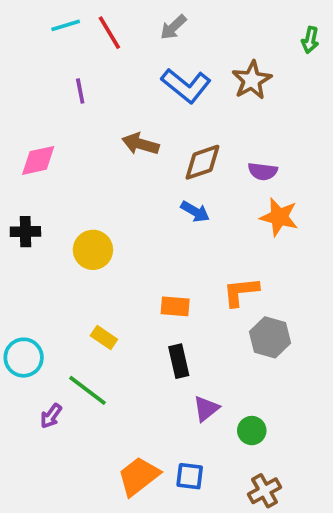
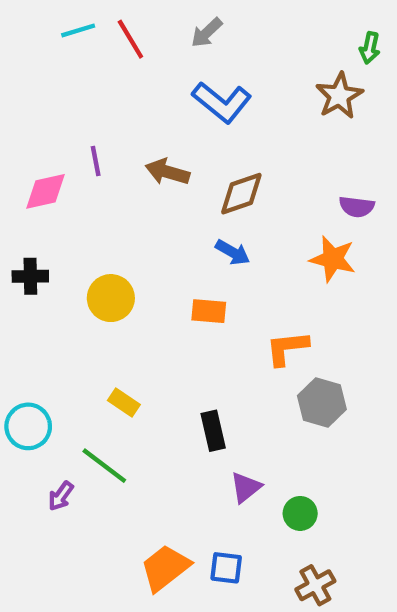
brown star: (252, 80) -> (339, 96), moved
purple line: (80, 91) -> (96, 161), moved
purple semicircle: (263, 171) -> (357, 207), moved
orange rectangle: (175, 306) -> (209, 311), moved

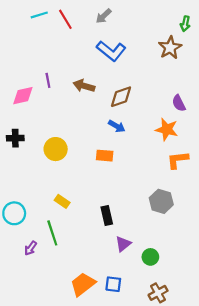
purple semicircle: (357, 207) -> (179, 103), turned 56
orange L-shape: (287, 348) -> (178, 160), moved
green line: (104, 466) -> (52, 233), turned 35

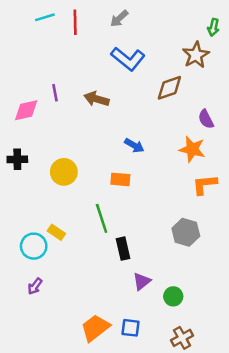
red line: (65, 19) -> (75, 22), turned 30
brown diamond: (121, 97) -> (169, 88), moved
yellow rectangle: (62, 201) -> (56, 232), moved
cyan circle: (14, 213) -> (34, 246), moved
green line: (52, 233) -> (102, 218), moved

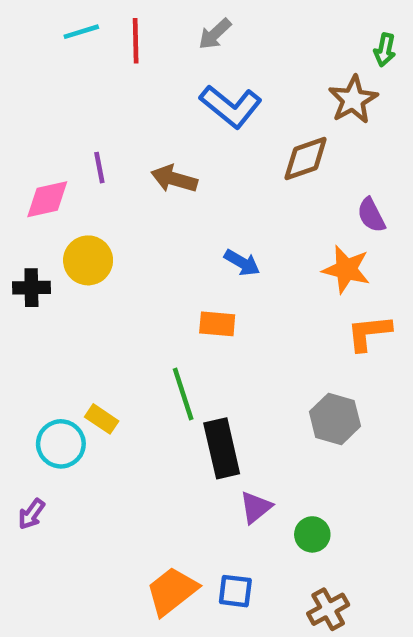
yellow circle: (64, 172) -> (88, 260), moved
black rectangle: (123, 249) -> (222, 448), size x1.4
purple arrow: (35, 286) -> (31, 514), moved

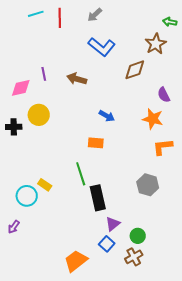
green arrow: (385, 50) -> (170, 22), turned 88
blue square: (235, 591) -> (107, 244), moved, turned 35
brown cross: (328, 609) -> (134, 257), moved

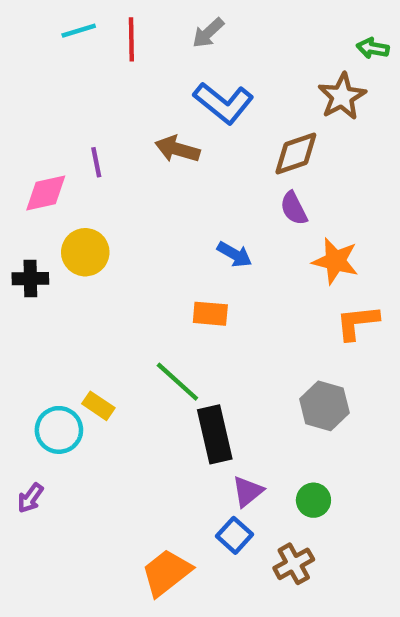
brown arrow: (77, 79) -> (177, 149), moved
purple semicircle: (164, 95) -> (294, 208), moved
green line: (81, 174) -> (177, 382), turned -30
green circle: (138, 236) -> (313, 500), moved

